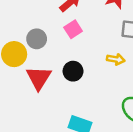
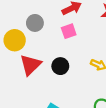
gray circle: (37, 39) -> (35, 23), moved

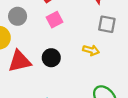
red triangle: (30, 65) -> (20, 61), turned 40

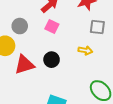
pink square: (54, 20) -> (52, 26), turned -32

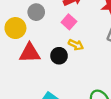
yellow arrow: (85, 50) -> (76, 45), moved

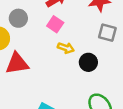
black circle: (59, 56) -> (88, 62), moved

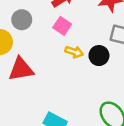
black circle: (88, 62) -> (99, 56), moved

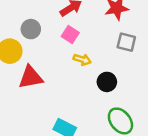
black circle: (99, 56) -> (107, 82), moved

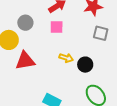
pink square: (70, 35) -> (57, 27), turned -32
yellow arrow: (82, 60) -> (66, 58), moved

